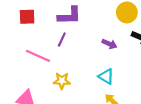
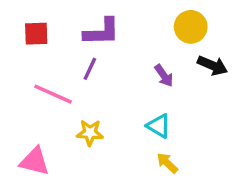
purple arrow: (110, 44) -> (164, 76), turned 32

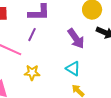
purple arrow: (164, 76) -> (76, 39), size x1.5

